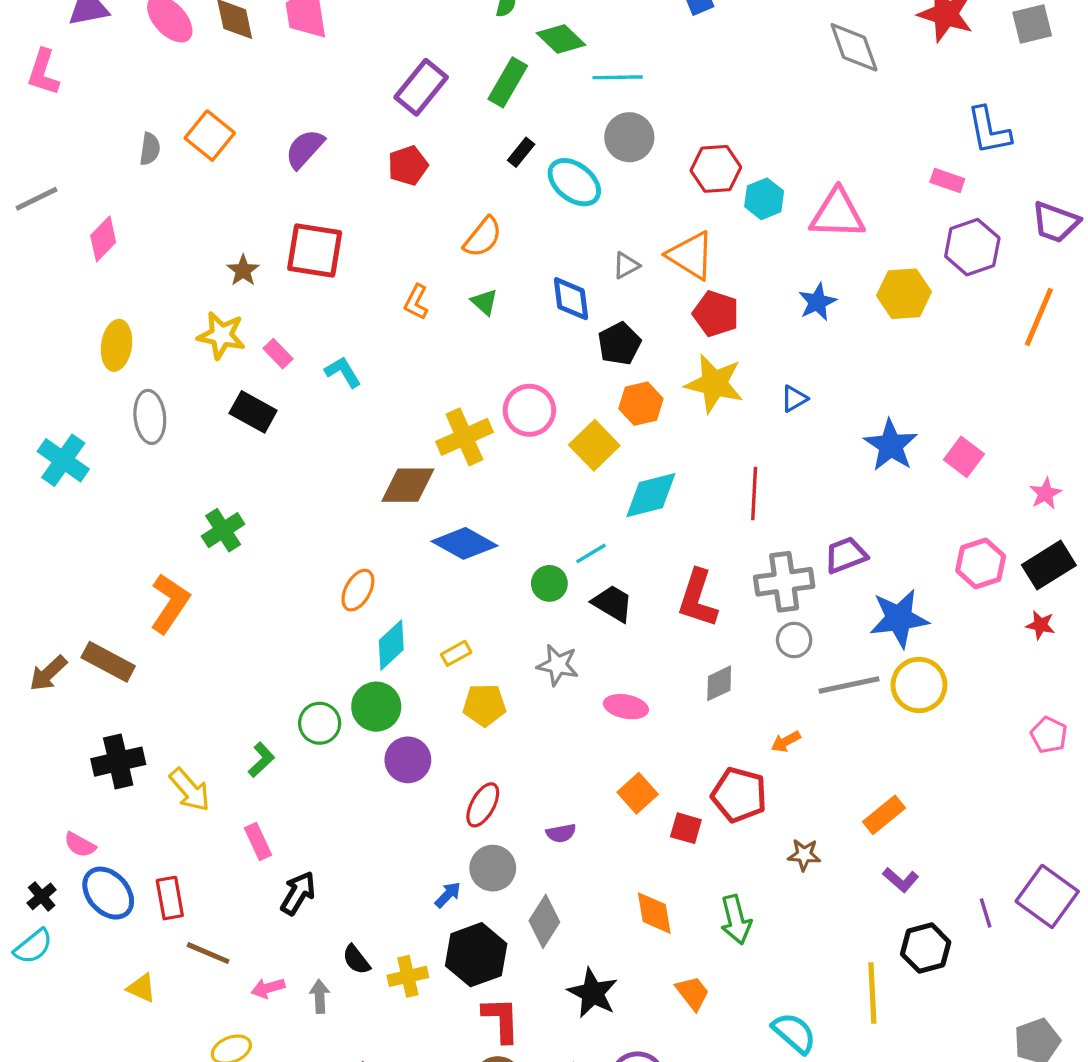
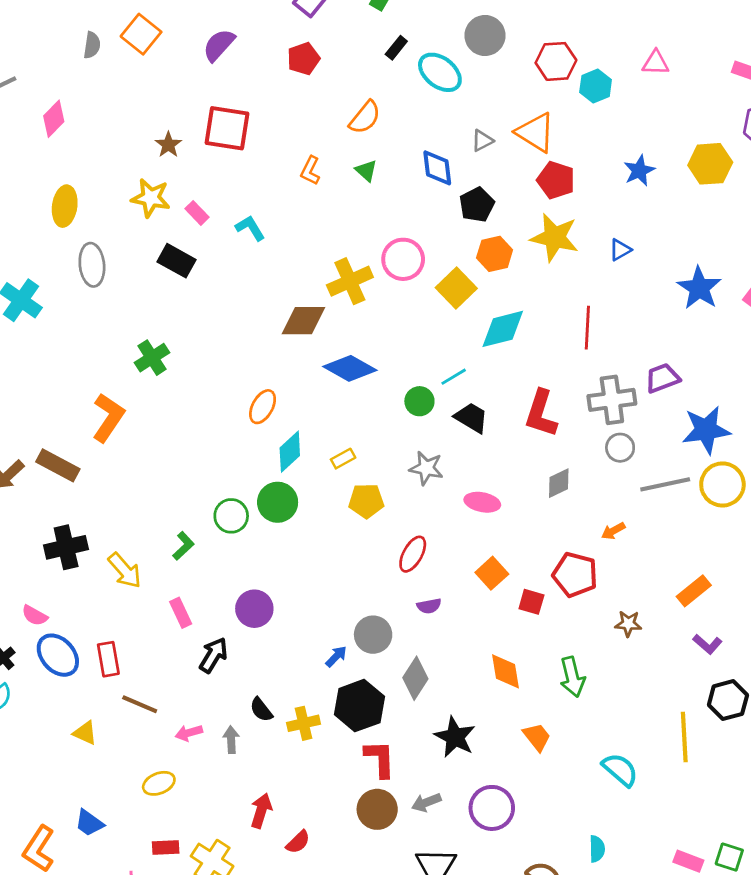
pink triangle: (837, 214) -> (656, 63), moved, size x0.6
purple circle: (408, 760) -> (254, 609), moved
red ellipse: (483, 805) -> (413, 554), moved

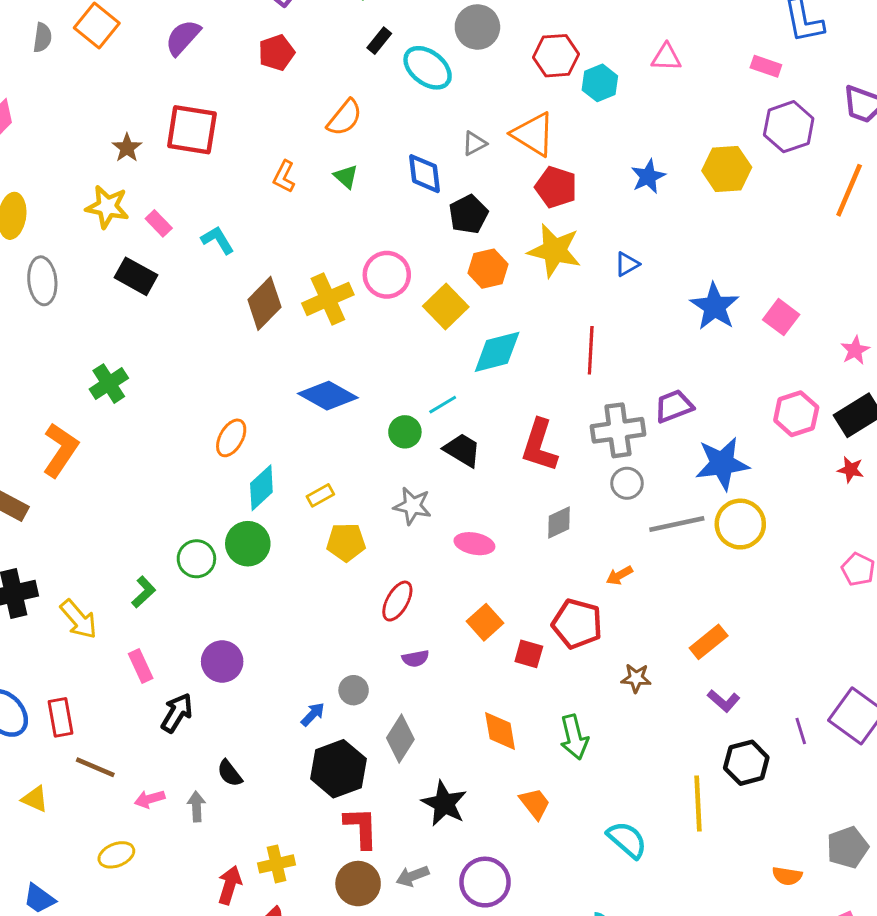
brown diamond: (303, 321) -> (264, 303), moved, turned -45
gray circle: (373, 635) -> (354, 690), size x0.7
yellow cross: (303, 723) -> (277, 864), moved

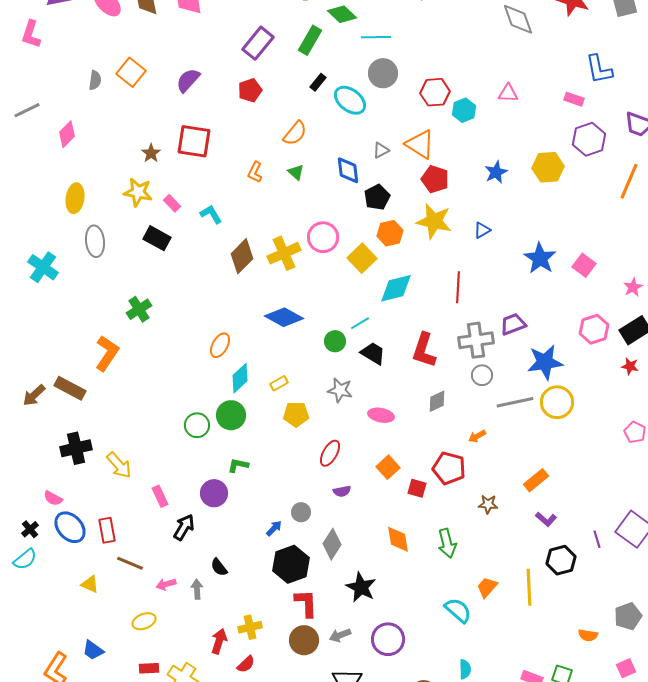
green L-shape: (144, 592) -> (238, 465), moved, turned -125
orange trapezoid: (535, 803) -> (487, 587), moved, turned -100
cyan semicircle: (627, 840) -> (458, 610), moved

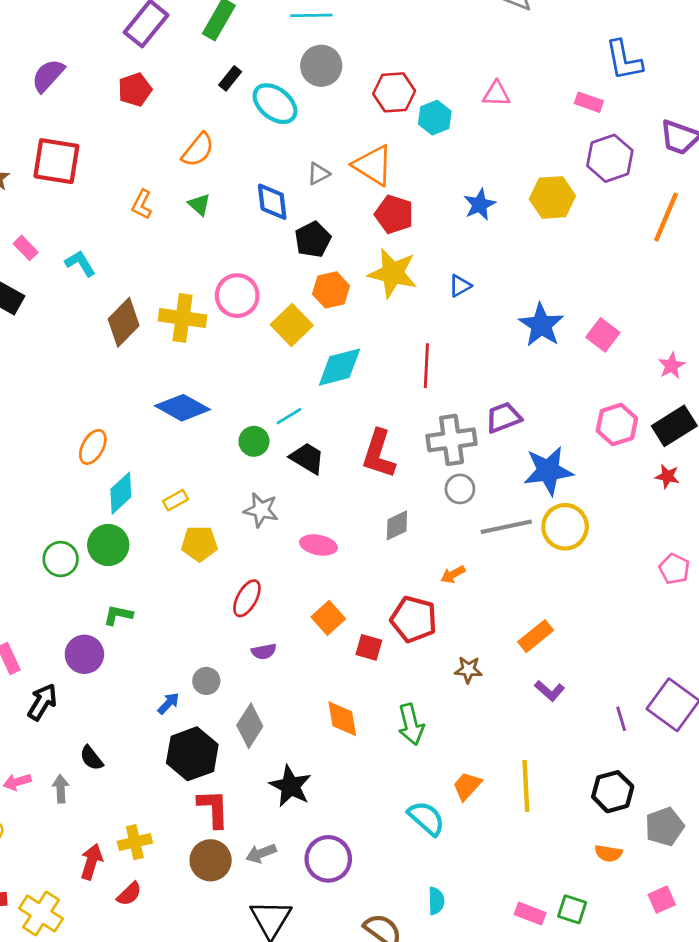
yellow cross: (284, 253) -> (183, 318), turned 32
black hexagon: (561, 560) -> (613, 792), moved

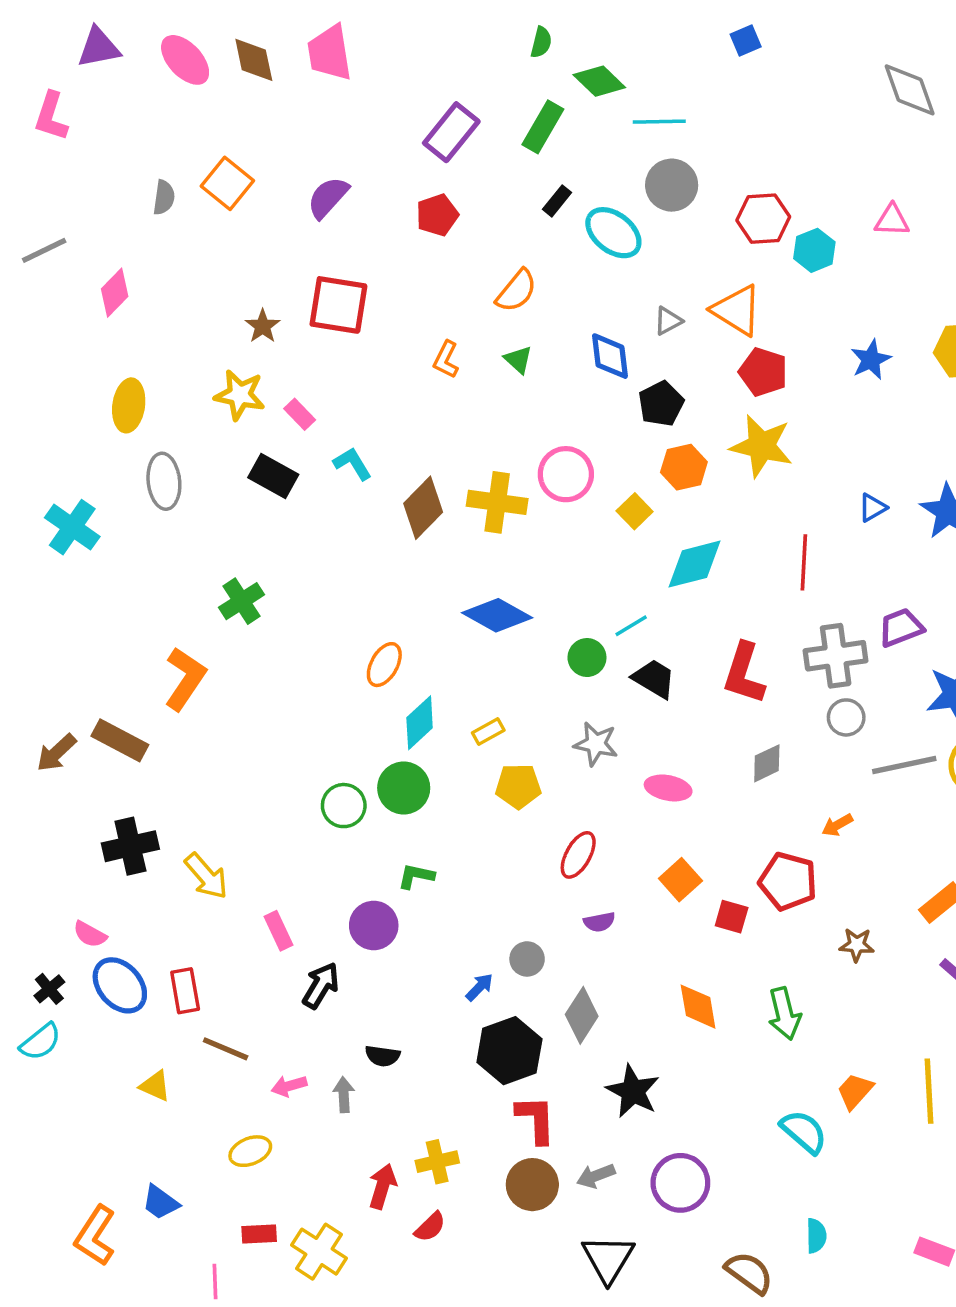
cyan L-shape: (80, 263) -> (353, 464), moved
blue triangle: (460, 286) -> (873, 508), moved
yellow square: (292, 325) -> (635, 511), size x0.7
black semicircle: (91, 758) -> (383, 1056), turned -44

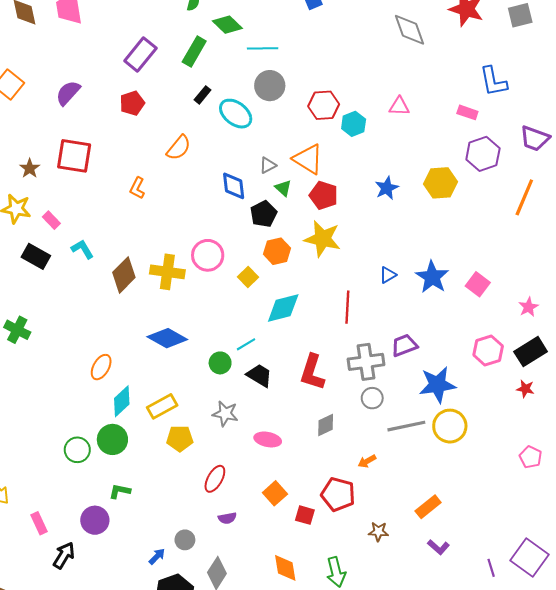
green triangle: (518, 360) -> (283, 188), moved
green cross: (241, 601) -> (17, 330), turned -30
yellow rectangle: (488, 732) -> (162, 406), size x1.6

